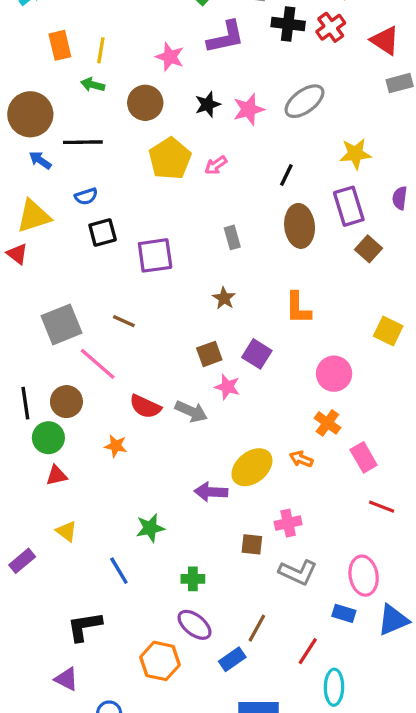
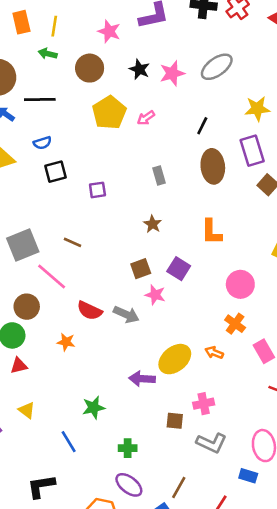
black star: (208, 104) -> (139, 69), turned -30
purple square: (155, 255) -> (97, 190), size x0.6

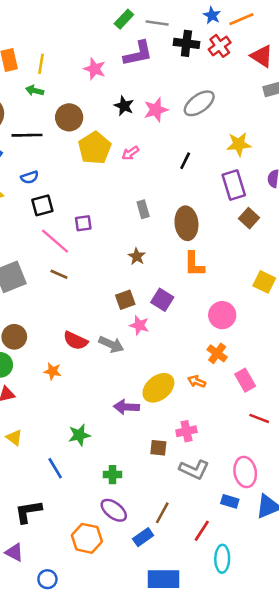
brown circle: (90, 68) -> (69, 117), moved
brown ellipse: (213, 166) -> (186, 223), moved
pink line: (52, 276) -> (55, 241), moved

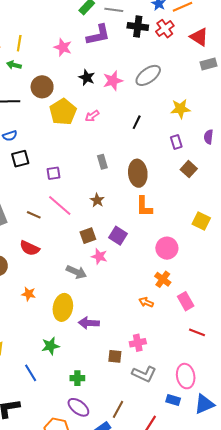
purple rectangle: (234, 185) -> (176, 142), size x0.6
pink line: (55, 241) -> (60, 205), moved
red semicircle: (75, 341) -> (30, 248), moved
yellow ellipse: (158, 388) -> (63, 307), moved, turned -40

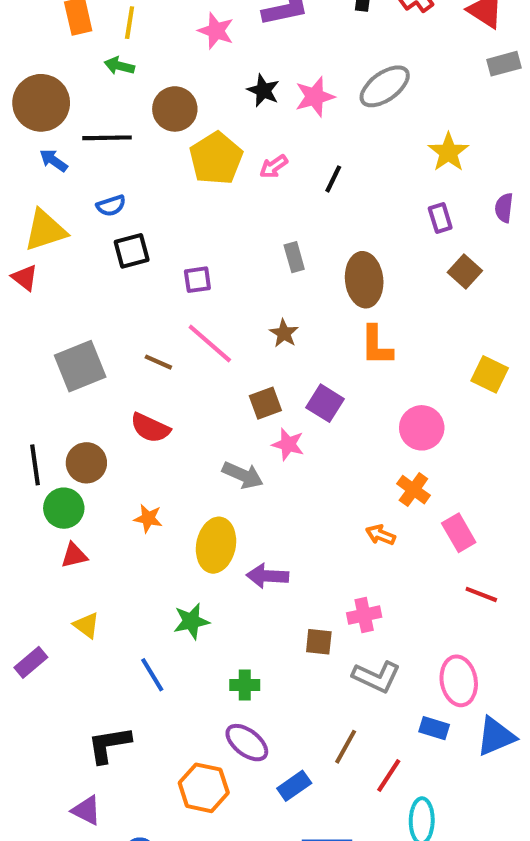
yellow star: (180, 109) -> (448, 152), turned -30
black line: (137, 122) -> (333, 179), moved
brown line: (118, 409) -> (346, 747), moved

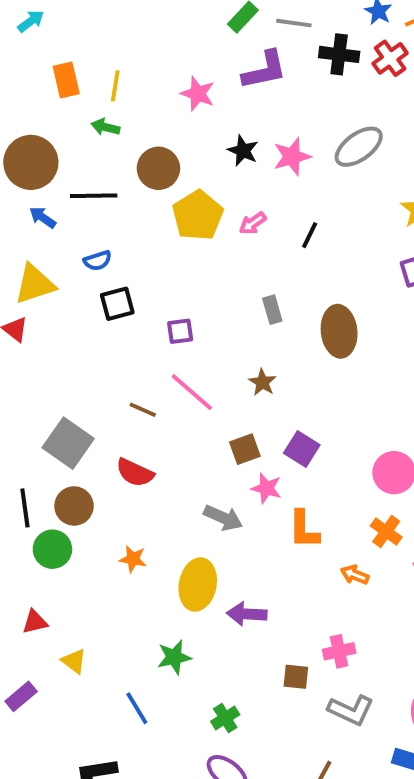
orange L-shape: (376, 346) -> (304, 530), moved
gray square: (80, 366) -> (68, 443), moved, turned -33
red triangle: (74, 555) -> (35, 622), moved
green cross: (245, 685) -> (225, 718), turned -32

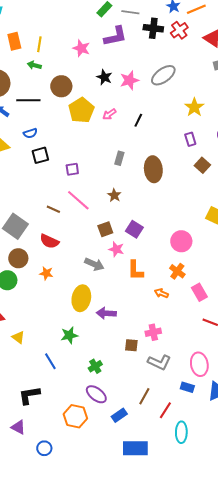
gray rectangle: (272, 310) -> (119, 158), turned 32
orange star: (133, 559) -> (46, 273), moved

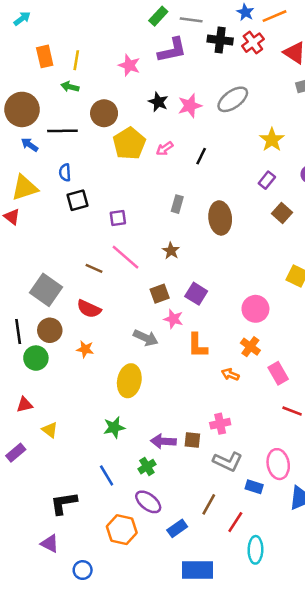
blue semicircle: (30, 133) -> (65, 173), turned 104
purple rectangle: (190, 139) -> (267, 180), turned 56
purple arrow: (106, 313) -> (163, 441), moved
blue line: (50, 361) -> (107, 475), moved
blue rectangle: (187, 387) -> (254, 487), moved

